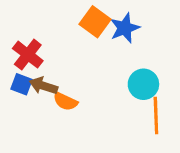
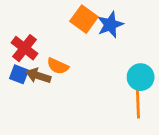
cyan circle: (143, 84) -> (141, 77), moved
orange semicircle: (65, 101) -> (58, 66), moved

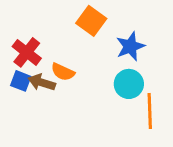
blue star: (110, 25) -> (130, 46), moved
cyan circle: (141, 77) -> (129, 84), moved

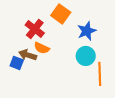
red cross: (27, 52) -> (35, 29), moved
blue square: (21, 81) -> (17, 63), moved

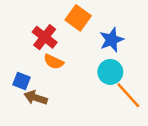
brown arrow: (28, 55) -> (36, 98), moved
orange line: (100, 74) -> (128, 95), turned -40

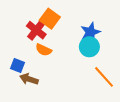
orange square: (78, 18) -> (50, 19), moved
cyan circle: (110, 72) -> (89, 47), moved

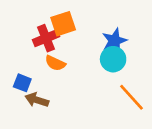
orange square: (50, 19) -> (63, 24), turned 36
red cross: (36, 30) -> (46, 38), turned 30

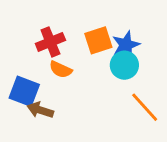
orange square: (63, 24) -> (98, 40), moved
blue square: (22, 83) -> (24, 91), size x1.5

